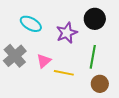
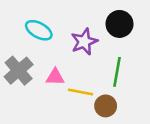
pink triangle: (44, 61) -> (55, 77), turned 42
brown circle: (100, 84) -> (106, 106), moved

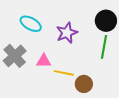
black circle: (119, 24) -> (106, 21), moved
green line: (117, 72) -> (104, 47), moved

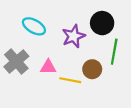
black circle: (106, 21) -> (102, 23), moved
brown circle: (84, 84) -> (92, 69), moved

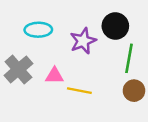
cyan ellipse: (34, 26) -> (38, 30), turned -30
brown circle: (92, 69) -> (134, 91), moved

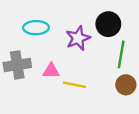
gray cross: (18, 69) -> (17, 65), turned 32

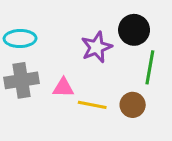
cyan ellipse: (36, 28) -> (20, 39), moved
brown circle: (126, 85) -> (133, 105), moved

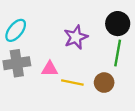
black circle: (134, 30) -> (118, 24), moved
cyan ellipse: (20, 39) -> (16, 30), turned -50

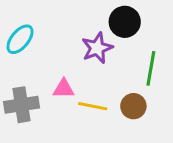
black circle: (118, 24) -> (125, 22), moved
gray cross: (17, 63) -> (21, 105), moved

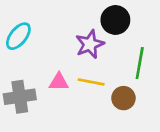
yellow line: (93, 106) -> (91, 82), moved

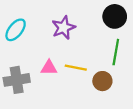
black circle: (115, 20) -> (115, 16), moved
purple star: (90, 44) -> (63, 28), moved

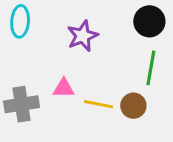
cyan ellipse: (16, 30) -> (20, 21), moved, turned -35
yellow line: (76, 68) -> (99, 104), moved

